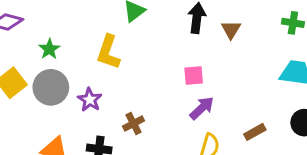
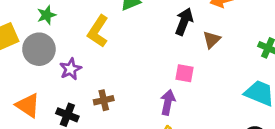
pink square: (194, 76) -> (185, 73), moved
purple arrow: (202, 108) -> (168, 102), turned -50

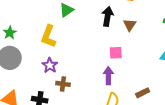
purple star: (71, 69) -> (50, 65), moved
brown cross: (104, 100) -> (63, 84), turned 32

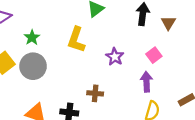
pink square: (116, 53) -> (154, 55), turned -32
purple star: (50, 65) -> (115, 57), moved

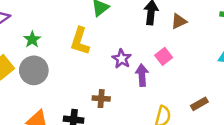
brown triangle: (168, 23) -> (179, 21), turned 35
purple arrow: (146, 82) -> (142, 75), moved

